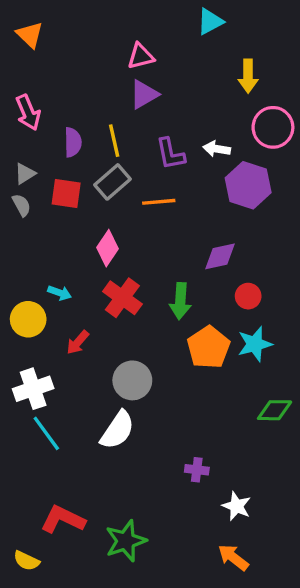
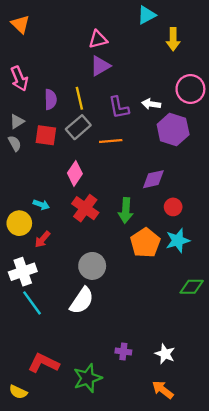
yellow arrow: (248, 76) -> (173, 39), moved
red arrow: (78, 342) -> (42, 239), moved
purple cross: (197, 470) -> (123, 352), moved

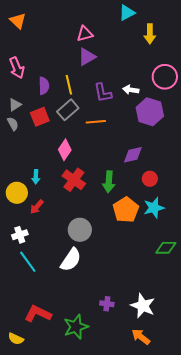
red square: (46, 135) -> (40, 117), turned -30
cyan arrow: (41, 205) -> (36, 177), turned 72
white cross: (23, 272) -> (20, 235), size x0.7
white star: (165, 354) -> (143, 306), size x1.4

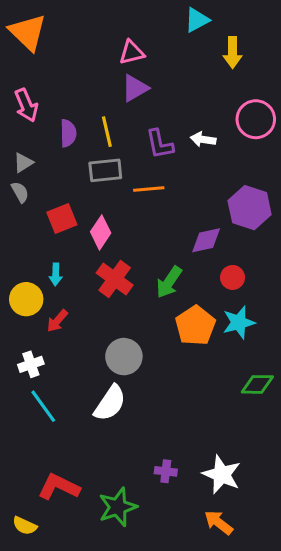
orange triangle: (18, 21) -> (28, 32), size x1.5
gray rectangle: (68, 110) -> (105, 170), turned 35
purple hexagon: (150, 112) -> (250, 208), moved
red square: (40, 117) -> (62, 219), moved
green arrow: (109, 182) -> (169, 282), turned 30

